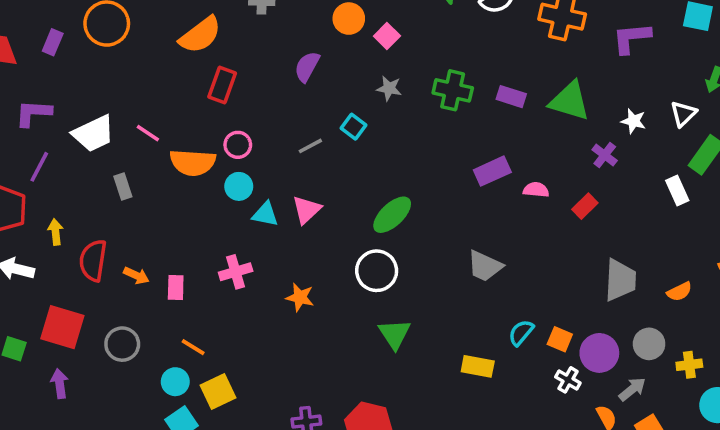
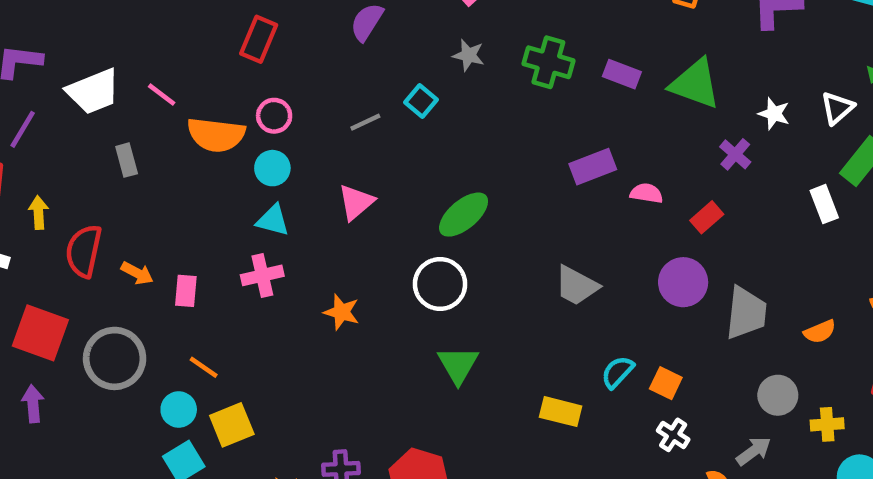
cyan triangle: (265, 214) -> (273, 220), moved
gray circle: (122, 344) -> (115, 358), size x1.4
purple circle: (599, 353) -> (683, 282), moved

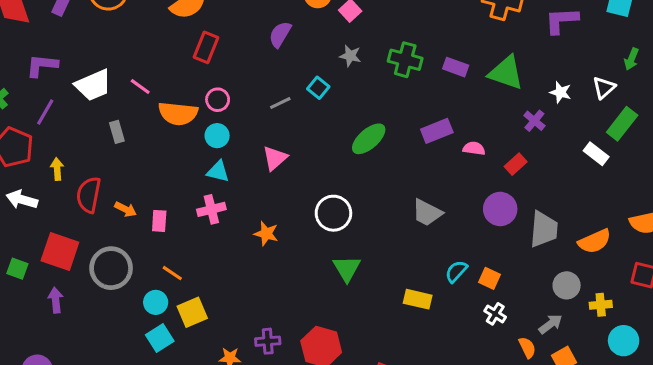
white rectangle: (824, 204) -> (596, 154), turned -30
green ellipse: (464, 215) -> (369, 139), moved
orange semicircle: (820, 332) -> (595, 241), size x1.5

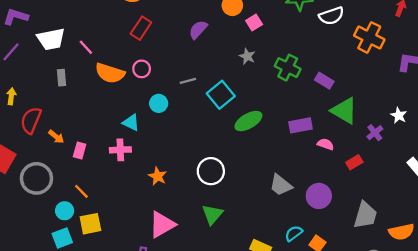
green triangle: (506, 73) -> (344, 111), moved
cyan square: (318, 88) -> (221, 95), moved, size x1.6
cyan circle: (217, 136) -> (159, 103), moved
pink triangle: (275, 158) -> (162, 225), moved, size x1.4
purple circle: (500, 209) -> (319, 196), moved

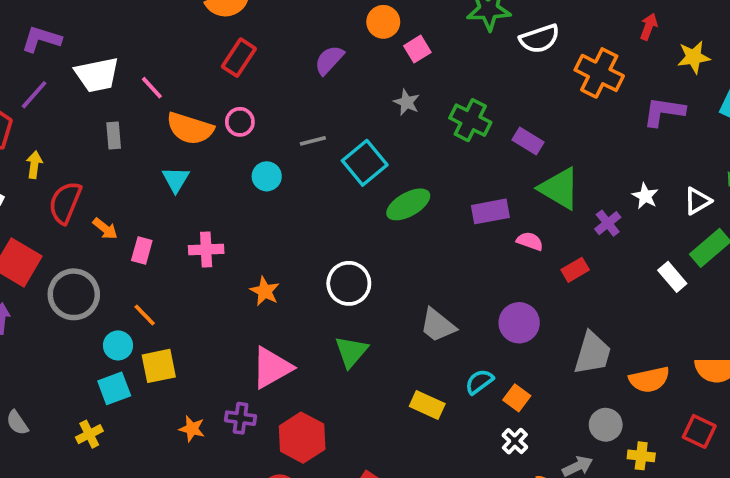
cyan triangle: (131, 123) -> (176, 179), moved, turned 36
gray trapezoid: (281, 185) -> (438, 325), moved

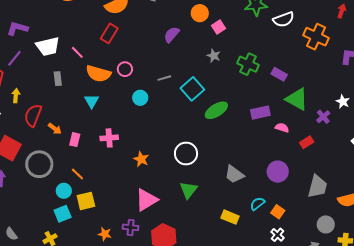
red rectangle: (239, 58) -> (109, 33), moved

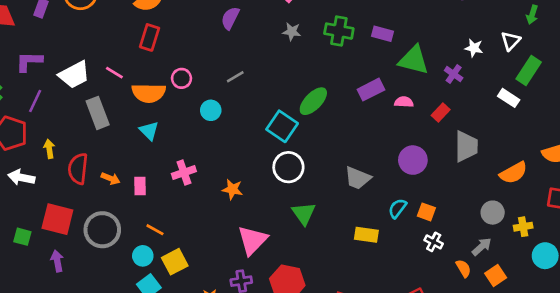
gray rectangle: (58, 79) -> (98, 113), size x1.6
cyan square: (192, 89) -> (282, 126), moved
gray trapezoid: (317, 186) -> (466, 146), moved

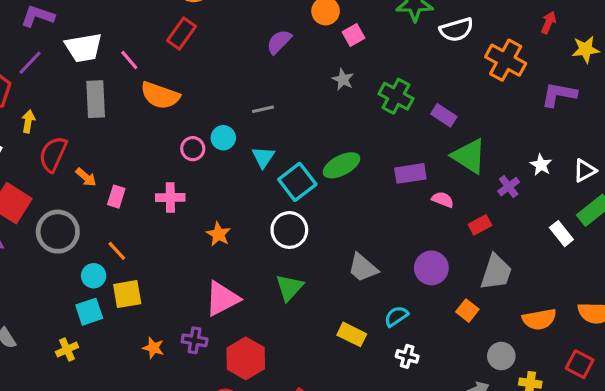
pink circle: (181, 78) -> (193, 149), moved
cyan triangle: (149, 131) -> (263, 157), moved
orange square: (426, 212) -> (467, 311), moved
white cross: (434, 242) -> (407, 356), moved, turned -30

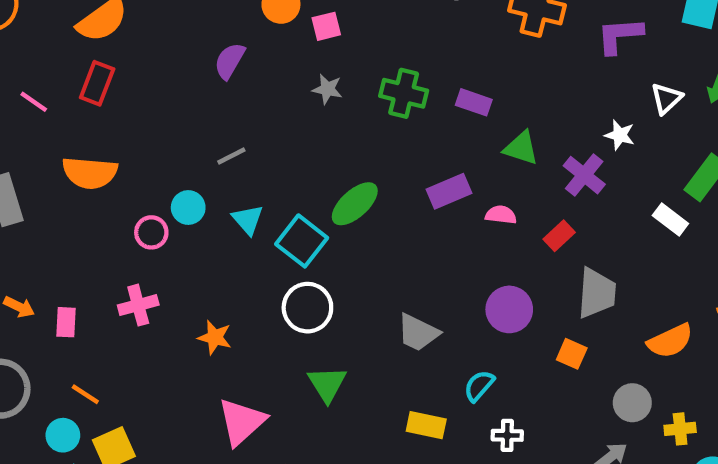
pink square: (354, 35) -> (326, 26), turned 30
pink line: (129, 60) -> (34, 102), moved
green triangle: (469, 156) -> (521, 148), size x0.7
white triangle: (585, 170) -> (666, 98), moved
purple cross: (509, 187) -> (584, 175), size x1.4

